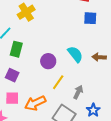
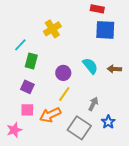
yellow cross: (26, 12) -> (52, 29), moved
blue square: (90, 18) -> (105, 30), size x1.5
yellow line: (58, 82) -> (64, 94), moved

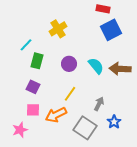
blue square: (105, 30) -> (111, 30), turned -30
brown arrow: (114, 69) -> (120, 69), size x1.5
purple circle: (63, 73) -> (69, 64), moved

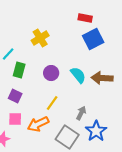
blue star: (114, 122) -> (96, 131), size x1.5

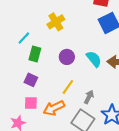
gray arrow: (81, 113) -> (89, 97), moved

